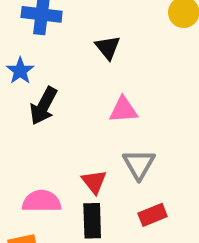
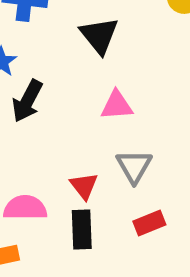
black triangle: (108, 47) -> (99, 36), size x1.4

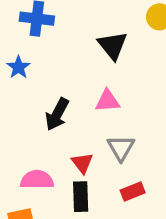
black triangle: (99, 36) -> (113, 45), moved
black arrow: (27, 101) -> (57, 114), moved

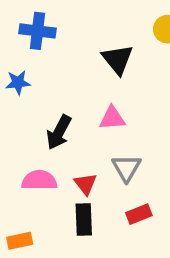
blue star: (18, 67) -> (18, 82), turned 30
pink semicircle: (37, 180) -> (39, 180), moved

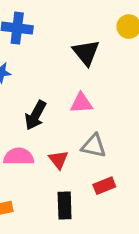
gray triangle: (126, 168) -> (94, 146), turned -48
black rectangle: (84, 219) -> (65, 205), moved

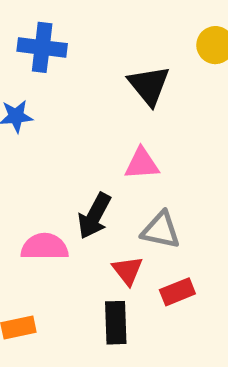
black arrow: (36, 115) -> (94, 216), moved
red triangle: (58, 160) -> (128, 270), moved

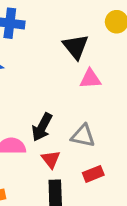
pink triangle: (142, 164) -> (90, 79), moved
red triangle: (128, 270) -> (51, 159), moved

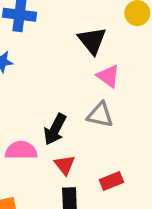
pink triangle: (90, 79) -> (108, 76), turned 40
gray triangle: (83, 136) -> (100, 115), moved

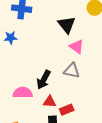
red triangle: (65, 165) -> (50, 102), turned -48
red rectangle: (111, 181) -> (67, 110), moved

